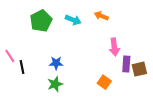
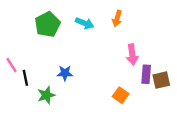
orange arrow: (101, 16) -> (117, 19), turned -96
green star: (55, 84) -> (46, 95), moved

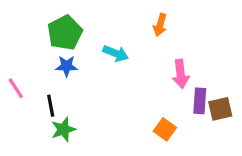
cyan arrow: (85, 23) -> (116, 53), moved
blue star: (65, 73) -> (67, 66), moved
black line: (25, 78) -> (51, 106), moved

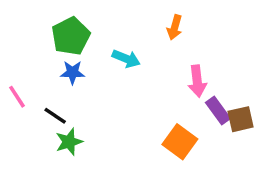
purple rectangle: (200, 101) -> (218, 111), turned -40
black line: (51, 106) -> (55, 116), turned -45
orange square: (165, 129) -> (180, 142), size x1.4

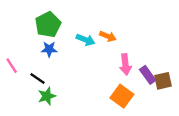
orange arrow: (175, 27) -> (108, 36), moved, turned -84
pink arrow: (197, 81) -> (125, 64), moved

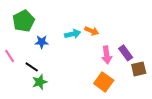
green pentagon: (48, 25) -> (24, 21), moved
cyan arrow: (86, 40) -> (73, 34), turned -35
purple rectangle: (148, 75) -> (126, 53), moved

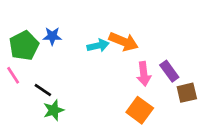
green pentagon: (24, 21) -> (24, 46), moved
orange arrow: (92, 31) -> (124, 42), size x1.5
blue star: (42, 42) -> (52, 36), moved

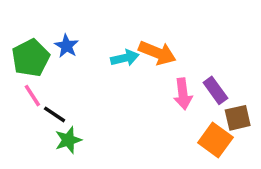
blue star: (52, 36) -> (67, 46), turned 30
pink line: (13, 75) -> (32, 96), moved
orange square: (140, 110) -> (215, 140), moved

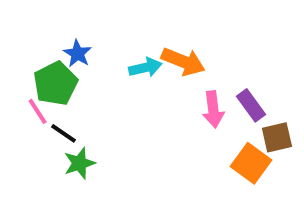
green pentagon: (31, 58) -> (56, 83), moved

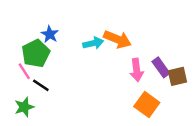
brown square: (277, 137) -> (177, 76), moved
green star: (79, 163) -> (24, 107), moved
orange square: (251, 163) -> (147, 104), moved

